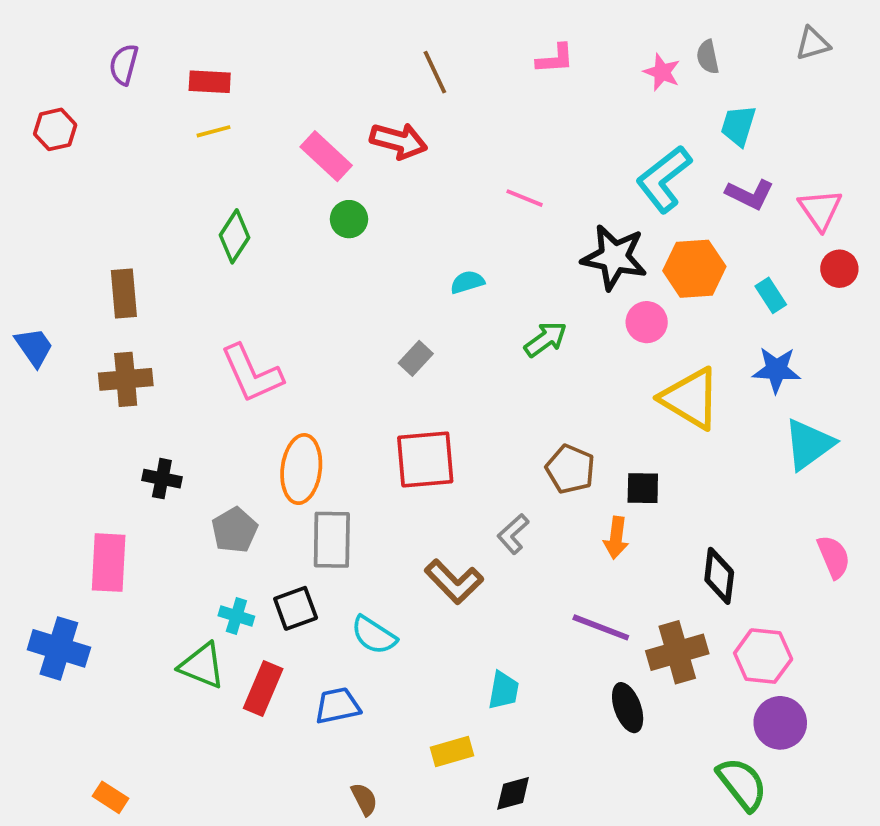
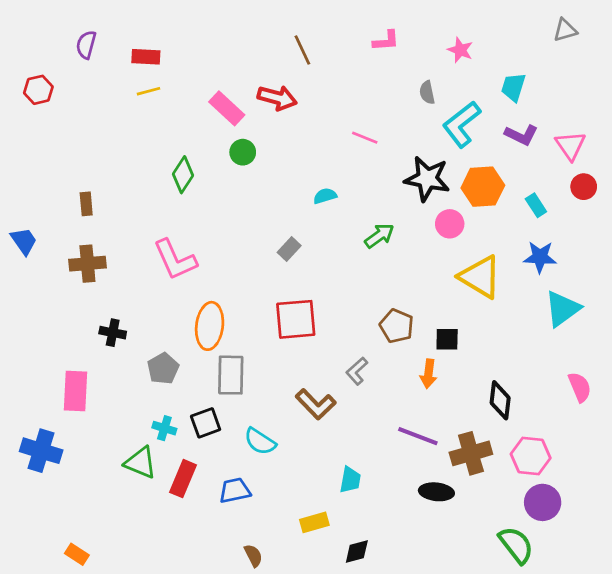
gray semicircle: (708, 57) -> (427, 92), moved
green diamond: (234, 236) -> (183, 175), moved
brown rectangle: (124, 294) -> (86, 204), size x0.7
black ellipse: (628, 708) -> (436, 492), turned -64

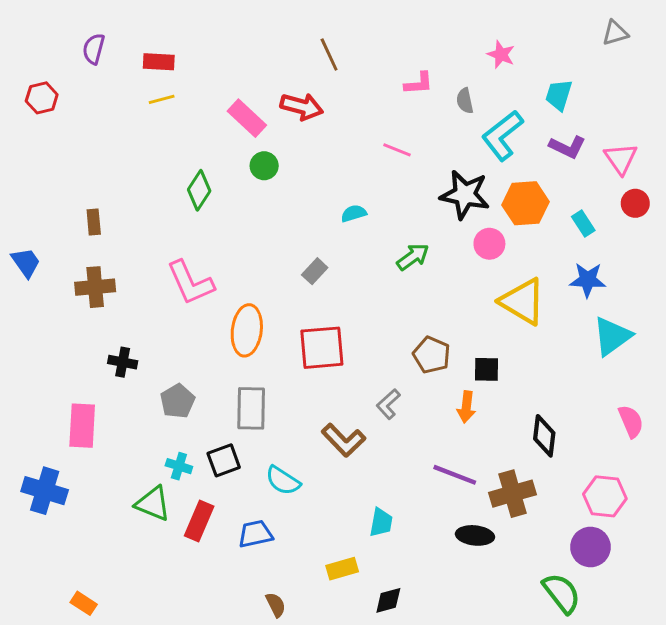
pink L-shape: (386, 41) -> (419, 83), moved
orange ellipse: (210, 326) -> (247, 330), moved
pink hexagon: (531, 456) -> (605, 496), moved

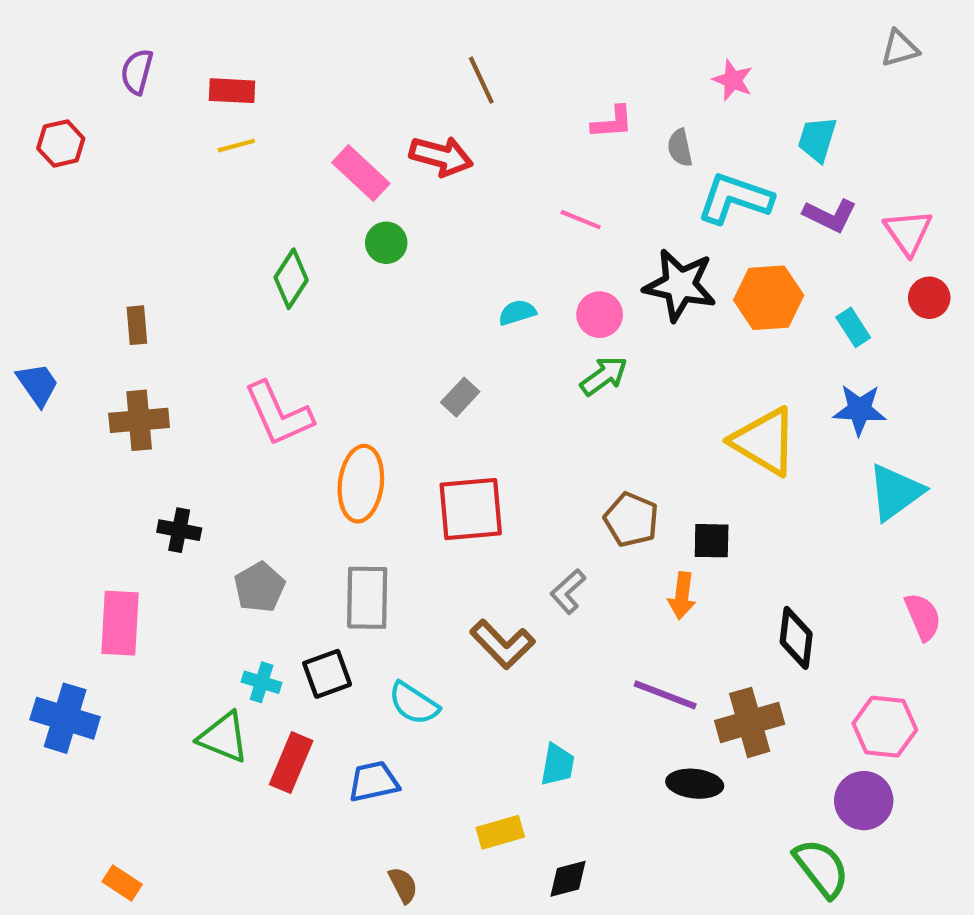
cyan L-shape: (502, 135) -> (735, 198), turned 57
pink circle: (489, 244) -> (600, 315), moved

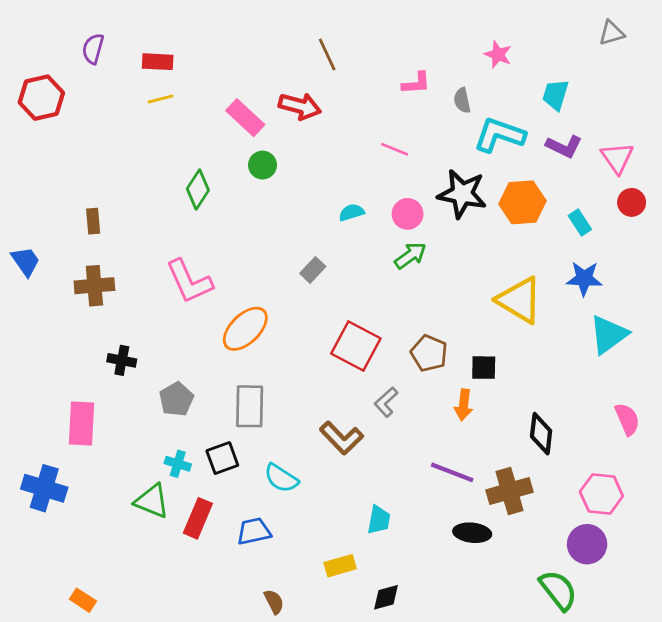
red hexagon: (61, 143) -> (41, 98), size x1.4
orange ellipse: (361, 484) -> (245, 329), turned 39
red square: (471, 509) -> (356, 346), moved, turned 33

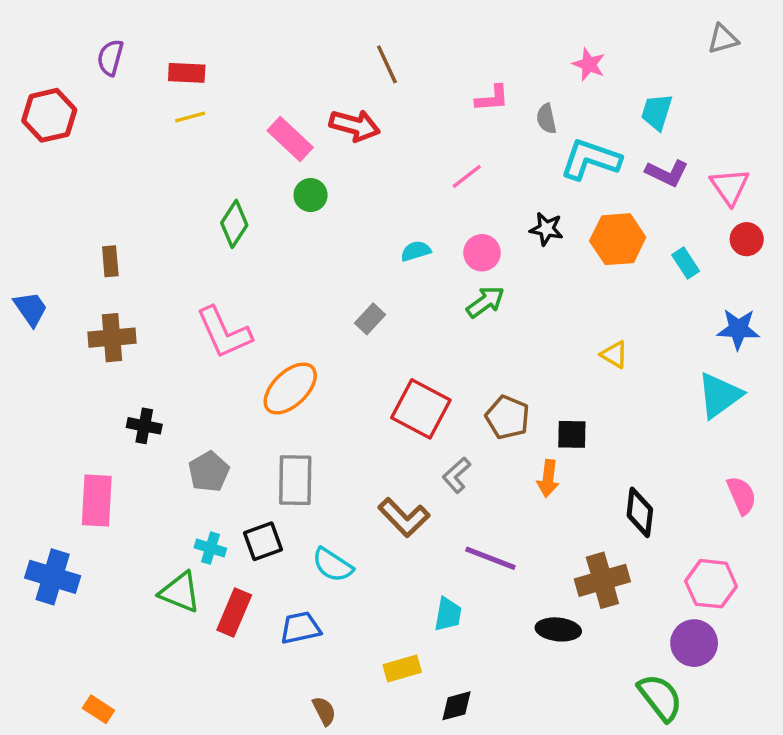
pink line: (395, 149) -> (467, 176), turned -60
black star: (462, 194) -> (546, 229), size x0.6
blue star: (584, 279) -> (738, 329), moved
yellow triangle: (520, 300) -> (614, 355), size x0.5
purple line: (452, 472) -> (490, 558), moved

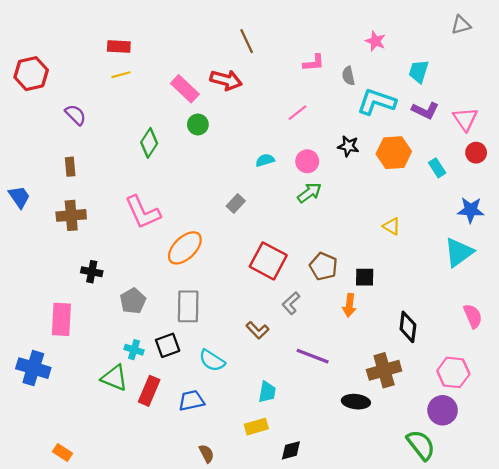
purple semicircle: (110, 58) -> (76, 115), moved, turned 120
brown L-shape: (404, 517) -> (257, 330), size x0.7
cyan trapezoid: (448, 614) -> (267, 392), moved

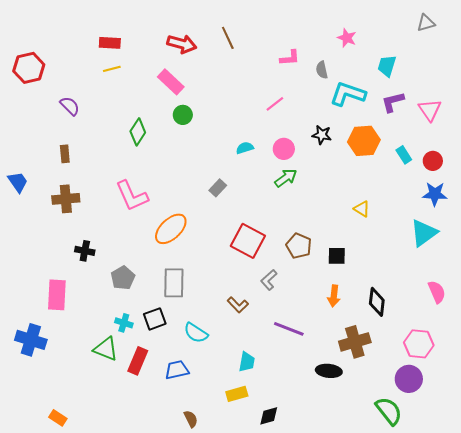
red arrow: (226, 80) -> (182, 44), moved
purple L-shape: (425, 110) -> (393, 102), turned 140
red circle: (476, 153) -> (433, 161), moved
orange arrow: (349, 305) -> (334, 296), moved

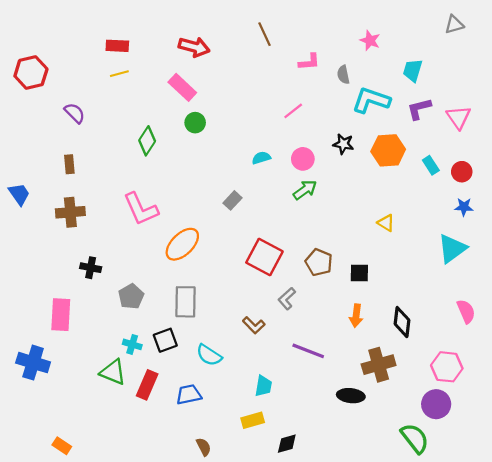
brown line: (228, 38) -> (264, 34), moved
blue star: (435, 194) -> (464, 207), size x0.7

